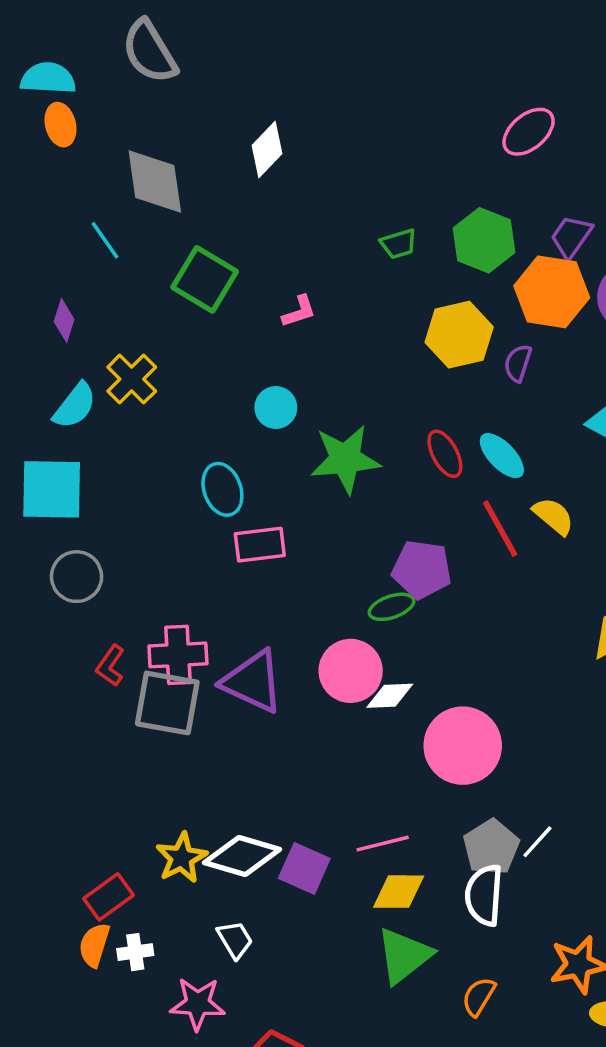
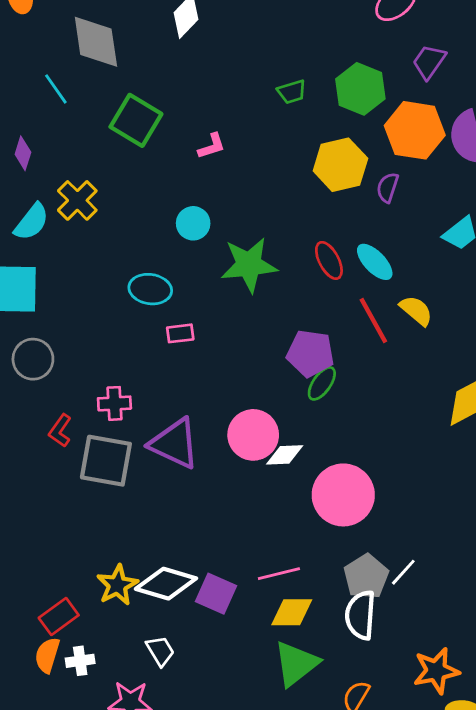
purple trapezoid: (571, 237) -> (429, 62), moved
cyan ellipse: (222, 489) -> (150, 289), turned -63
pink rectangle: (260, 545) -> (180, 333), size x0.7
green ellipse: (392, 607) -> (322, 383), moved, turned -36
pink cross: (178, 655) -> (114, 403), moved, size x0.7

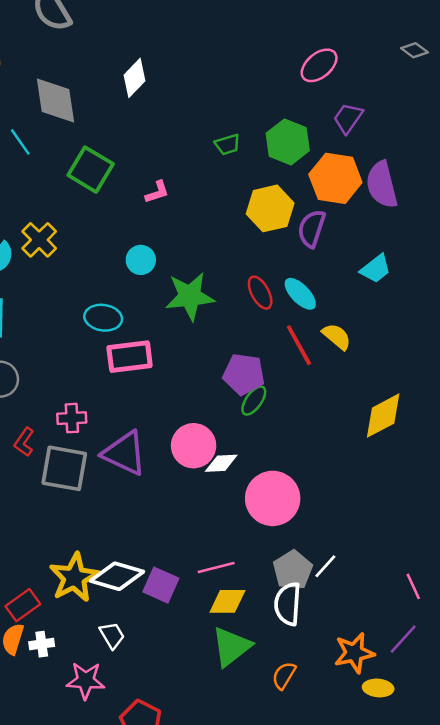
purple semicircle: (388, 188) -> (312, 229), size x1.4
pink rectangle: (180, 333) -> (130, 357), size x1.8
yellow star: (117, 585) -> (74, 578), size x1.4

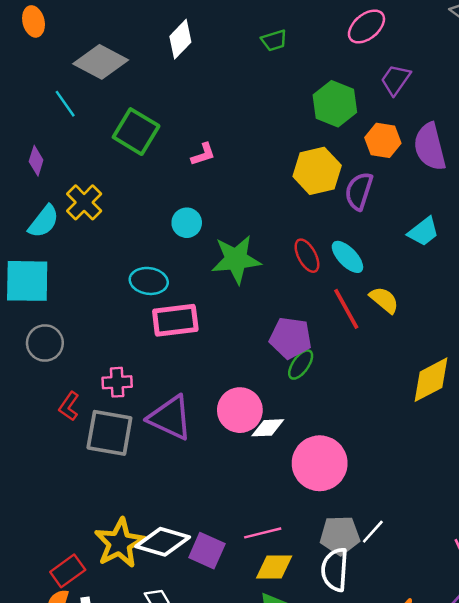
gray diamond: (55, 101) -> (101, 62), turned -54
green trapezoid: (227, 144) -> (274, 40), moved
orange hexagon: (335, 178) -> (383, 140), size x0.7
gray pentagon: (293, 570) -> (340, 535), turned 30

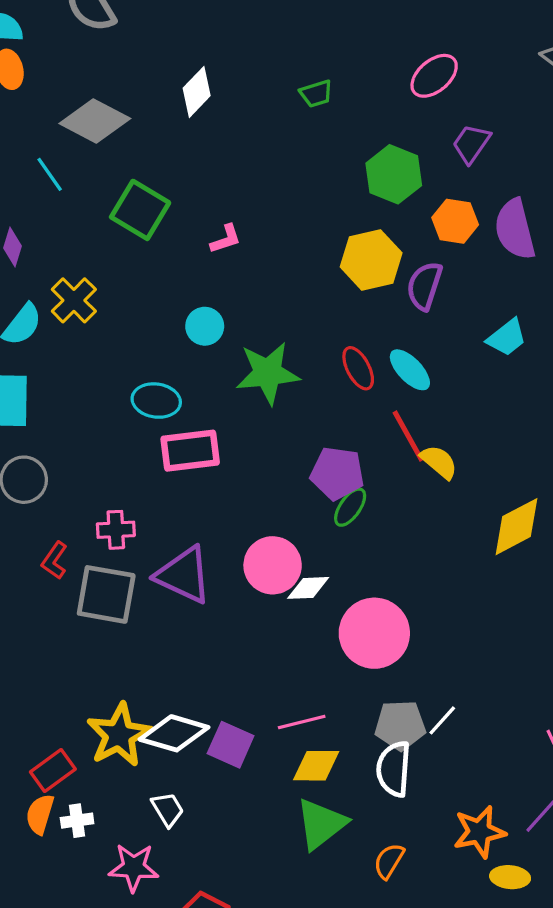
yellow semicircle: (384, 300) -> (439, 462), moved

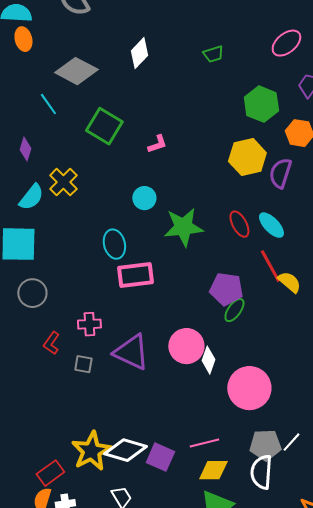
cyan ellipse: (156, 401) -> (114, 244), turned 68
white diamond: (308, 588) -> (208, 360), turned -68
gray square: (106, 594) -> (83, 364), size x0.5

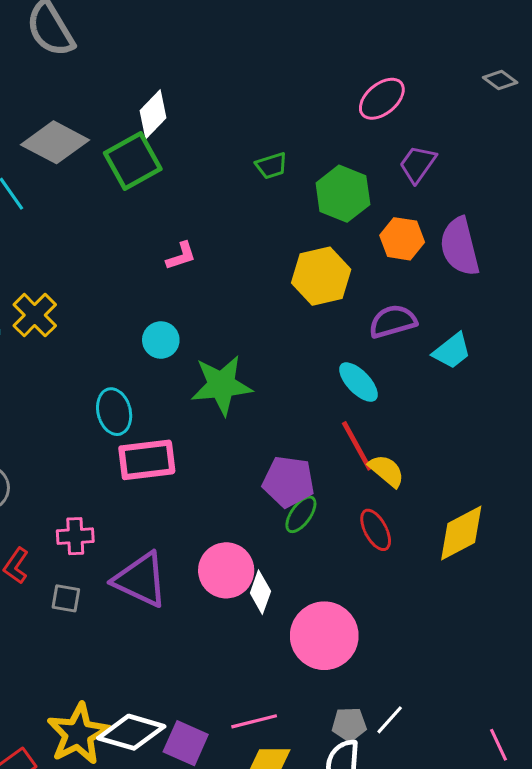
green trapezoid: (213, 54) -> (271, 166), moved
green square: (104, 126) -> (133, 161), moved, turned 30
purple semicircle: (280, 173) -> (393, 321), moved, turned 56
red ellipse: (239, 224) -> (376, 530), moved
gray pentagon: (265, 445) -> (349, 724), size x0.7

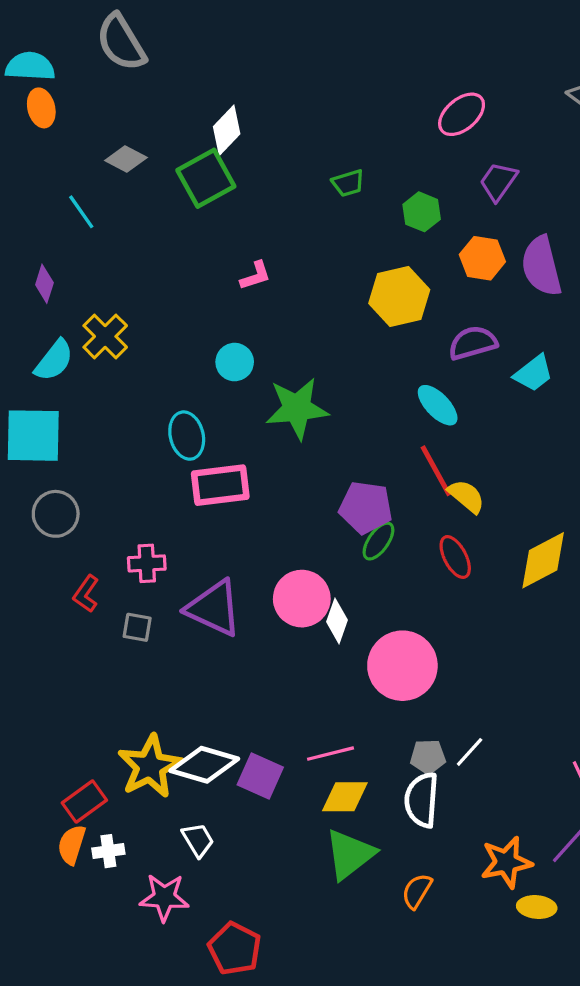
gray diamond: (55, 142) -> (126, 159), size x0.6
green hexagon: (343, 194) -> (422, 212), size x0.7

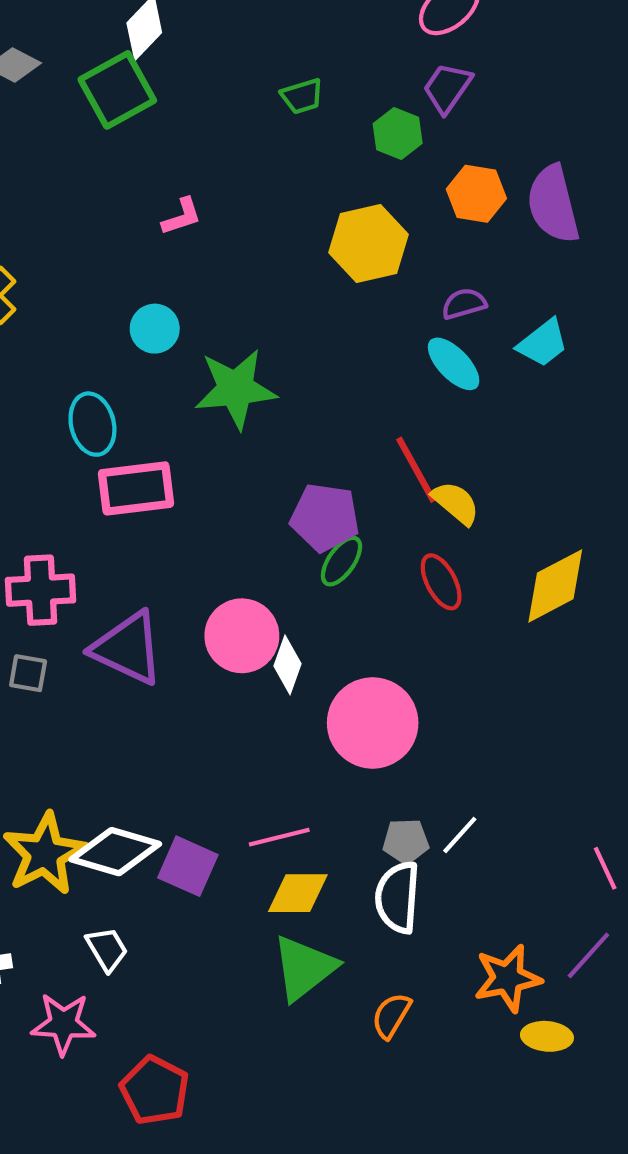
purple trapezoid: (498, 181) -> (447, 88), moved
purple semicircle: (473, 343) -> (464, 304), size x0.7
cyan ellipse: (438, 405) -> (454, 364), moved
pink cross: (147, 563) -> (41, 590), size x1.4

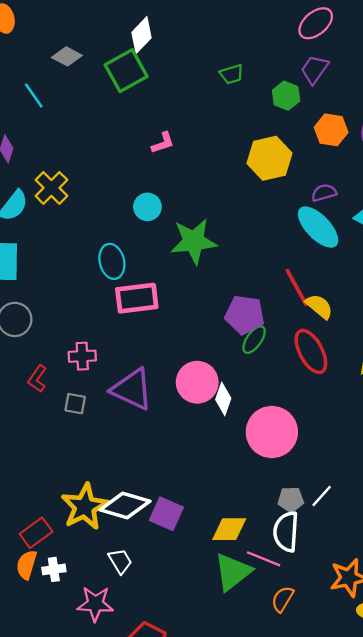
cyan ellipse: (454, 364) -> (318, 227), size x1.4
red ellipse: (441, 582) -> (311, 351), size x1.4
pink cross: (41, 590) -> (82, 356), size x0.7
pink line: (279, 837) -> (264, 559), moved, turned 36

